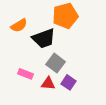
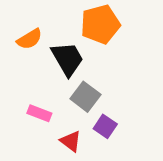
black trapezoid: (44, 38) -> (67, 59), turned -100
red triangle: (48, 84) -> (71, 141), moved, turned 32

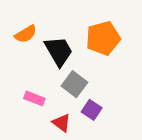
orange pentagon: (100, 24) -> (103, 38), moved

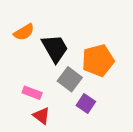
orange pentagon: (103, 38) -> (98, 60), moved
red triangle: (62, 123) -> (41, 116), moved

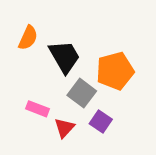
orange semicircle: (24, 32) -> (28, 38), turned -35
red triangle: (41, 116) -> (64, 128), moved, turned 36

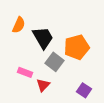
purple square: (101, 121) -> (84, 90), moved

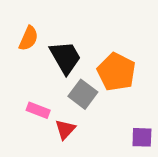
orange pentagon: (77, 47) -> (116, 72), turned -30
purple square: (84, 90) -> (142, 137), moved, turned -32

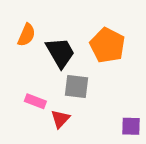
orange pentagon: (116, 72) -> (107, 45), moved
gray square: (83, 94) -> (77, 86), turned -30

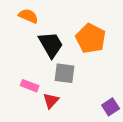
orange semicircle: (26, 35) -> (28, 16), moved, turned -90
purple square: (131, 126) -> (111, 107), turned -35

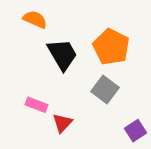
gray square: (64, 73) -> (105, 89), moved, turned 30

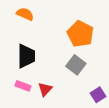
black trapezoid: (62, 54) -> (26, 56), moved, turned 30
pink rectangle: (37, 105) -> (23, 86), moved

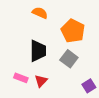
orange semicircle: (25, 14) -> (40, 13), moved
black trapezoid: (26, 56) -> (38, 51), moved

